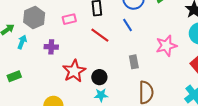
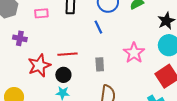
red line: (100, 35) -> (68, 54), moved, turned -48
pink star: (166, 46) -> (134, 53), turned -30

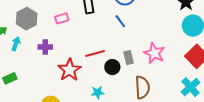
pink star: (134, 53) -> (154, 53), moved
black circle: (63, 75) -> (112, 67), moved

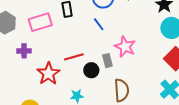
pink rectangle: (62, 18) -> (40, 22), size x1.6
pink star: (154, 53) -> (125, 47), moved

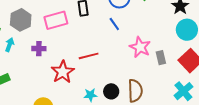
gray rectangle: (107, 61) -> (161, 58), moved
black circle: (91, 70) -> (111, 91), moved

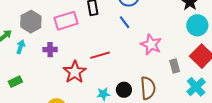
gray rectangle: (161, 58) -> (175, 66), moved

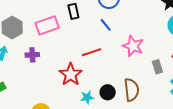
red line: (100, 55) -> (92, 52), moved
red star: (75, 72) -> (71, 74), moved

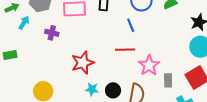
pink star: (133, 46) -> (149, 65), moved
red line: (92, 52) -> (125, 50), moved

